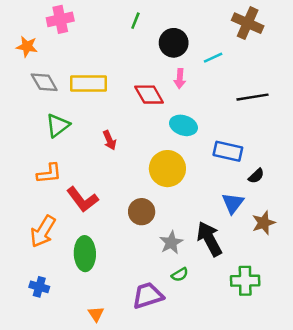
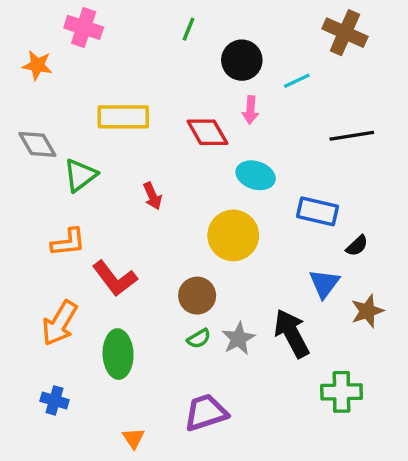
pink cross: (60, 19) -> (84, 27), turned 30
gray diamond: (44, 82) -> (37, 144), moved
green semicircle: (180, 275) -> (199, 339), moved

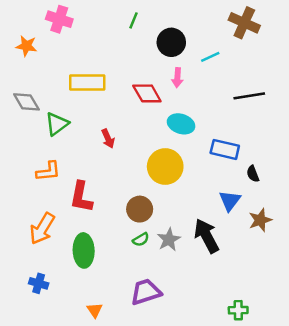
black semicircle: (357, 246) -> (253, 174), turned 112
red L-shape: (115, 278) -> (81, 197), turned 48
green cross: (341, 392) -> (238, 310), moved, size x0.7

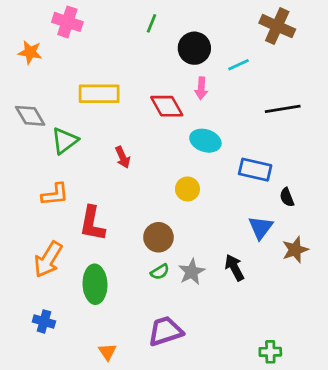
yellow circle: (165, 166) -> (187, 189), size x0.6
black arrow: (207, 236) -> (234, 268), size x0.7

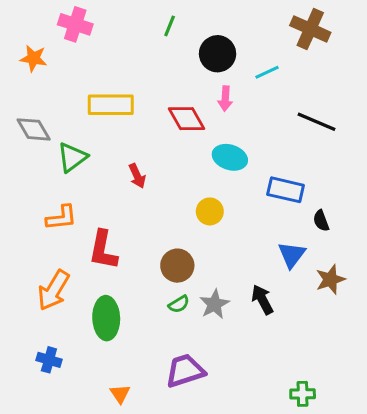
black line: (283, 109) -> (316, 122), turned 32

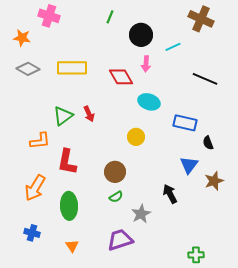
gray diamond: (34, 129) -> (28, 69), moved, turned -30
green triangle: (72, 157) -> (63, 116), moved
gray star: (214, 304) -> (141, 214), moved
orange triangle: (120, 394) -> (72, 246), moved

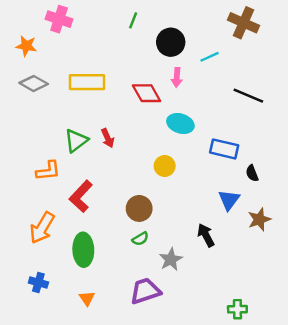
red L-shape: (67, 162) -> (81, 196), turned 32

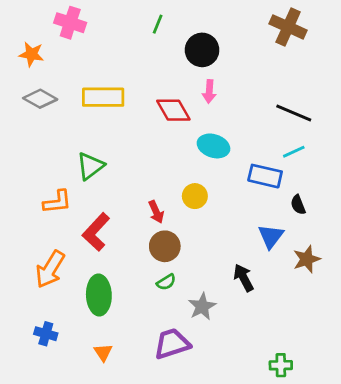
cyan line: (210, 57) -> (294, 152), moved
red arrow: (108, 138) -> (156, 212), moved

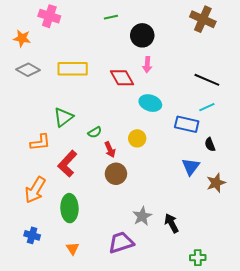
green line: (158, 24) -> (111, 17), turned 56
black arrow: (244, 278) -> (172, 223), moved
green semicircle: (166, 282) -> (95, 132), moved

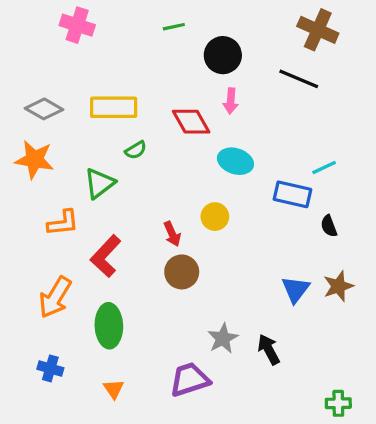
orange star: (22, 38) -> (35, 160), moved, size x1.4
black line: (207, 80) -> (299, 79), moved
green semicircle: (95, 132) -> (136, 150), moved
blue triangle: (191, 167) -> (296, 289), moved
green cross: (198, 258) -> (338, 403), moved

